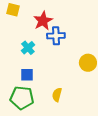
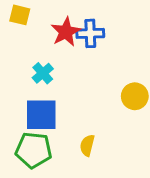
blue cross: (56, 36) -> (90, 33), moved
blue square: (27, 75) -> (41, 115), size x1.6

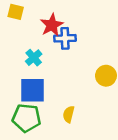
blue cross: (90, 33) -> (65, 38), moved

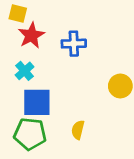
red star: (52, 25) -> (31, 35), moved
cyan cross: (34, 58) -> (25, 71), moved

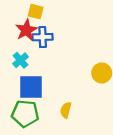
yellow square: (18, 13) -> (36, 12), moved
blue cross: (74, 44) -> (43, 37), moved

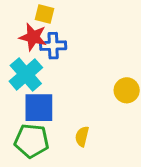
red star: (26, 30) -> (33, 37), turned -30
cyan cross: (21, 60) -> (26, 74), size x1.6

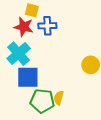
blue cross: (53, 46) -> (47, 26), moved
green pentagon: (32, 141) -> (42, 101), moved

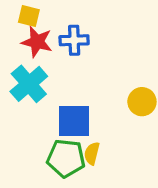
yellow square: (32, 10) -> (29, 16), moved
blue square: (28, 77) -> (74, 121), moved

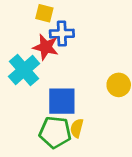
yellow square: (29, 16) -> (44, 13), moved
red star: (37, 42) -> (46, 47), moved

